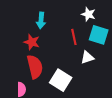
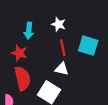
white star: (88, 14) -> (59, 24), moved
white triangle: (87, 58) -> (62, 69), moved, turned 32

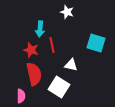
white star: (59, 24) -> (67, 12), moved
red line: (63, 48) -> (52, 45), moved

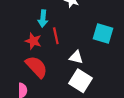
red semicircle: (34, 74) -> (36, 67), turned -30
white square: (59, 87) -> (80, 81), moved

